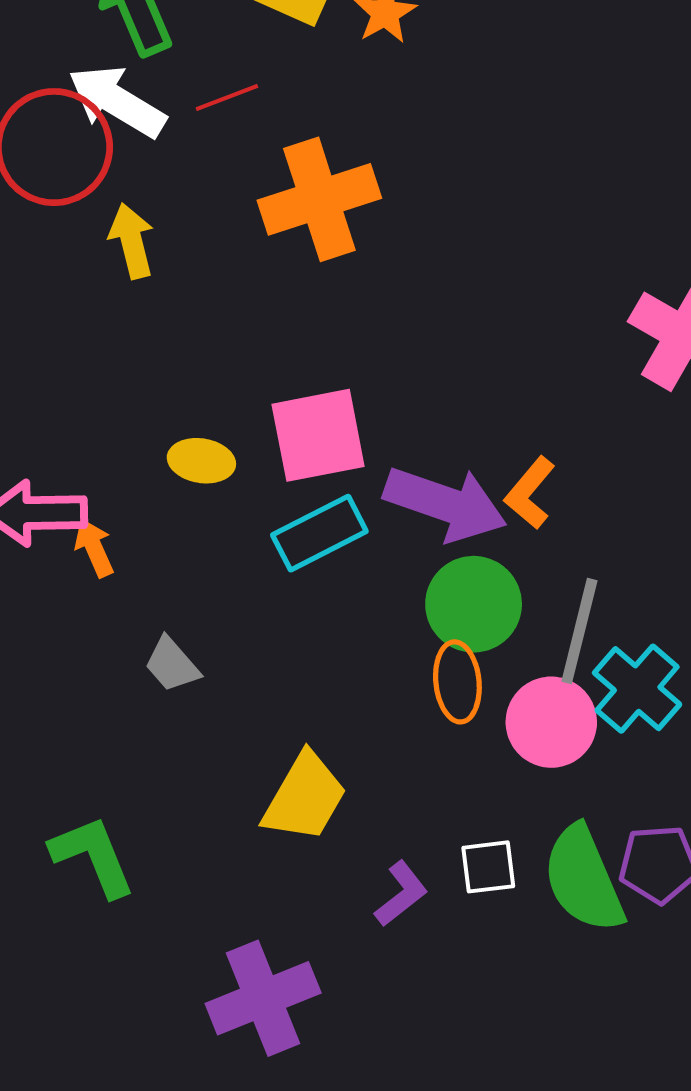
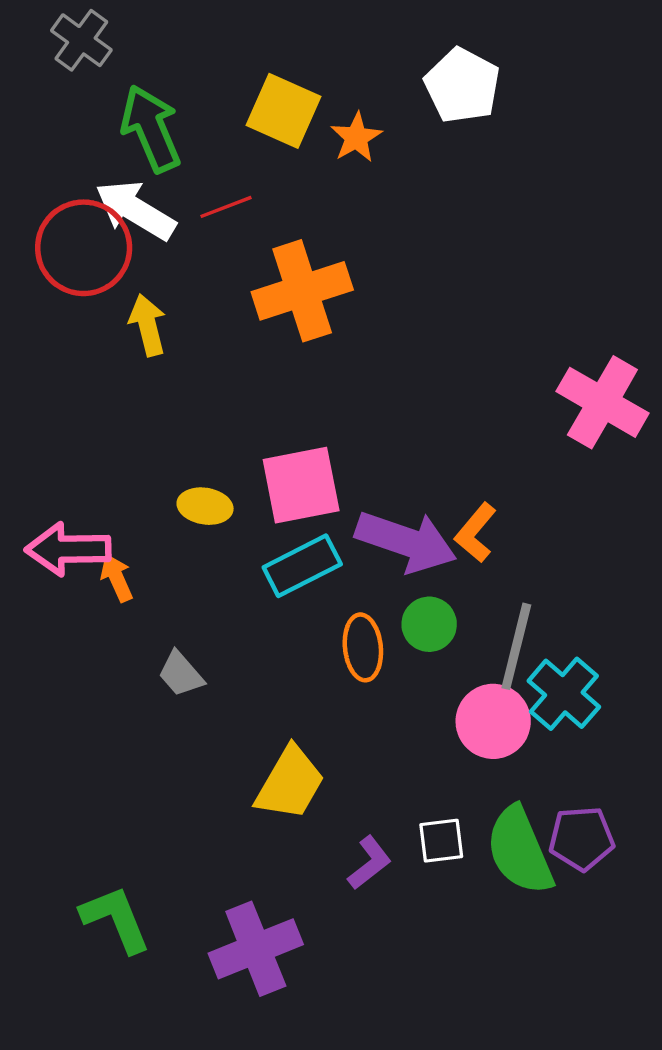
green circle: (474, 604) -> (429, 624), size x0.7
orange ellipse: (457, 682) -> (363, 647), moved
green L-shape: (93, 856) -> (116, 919), moved

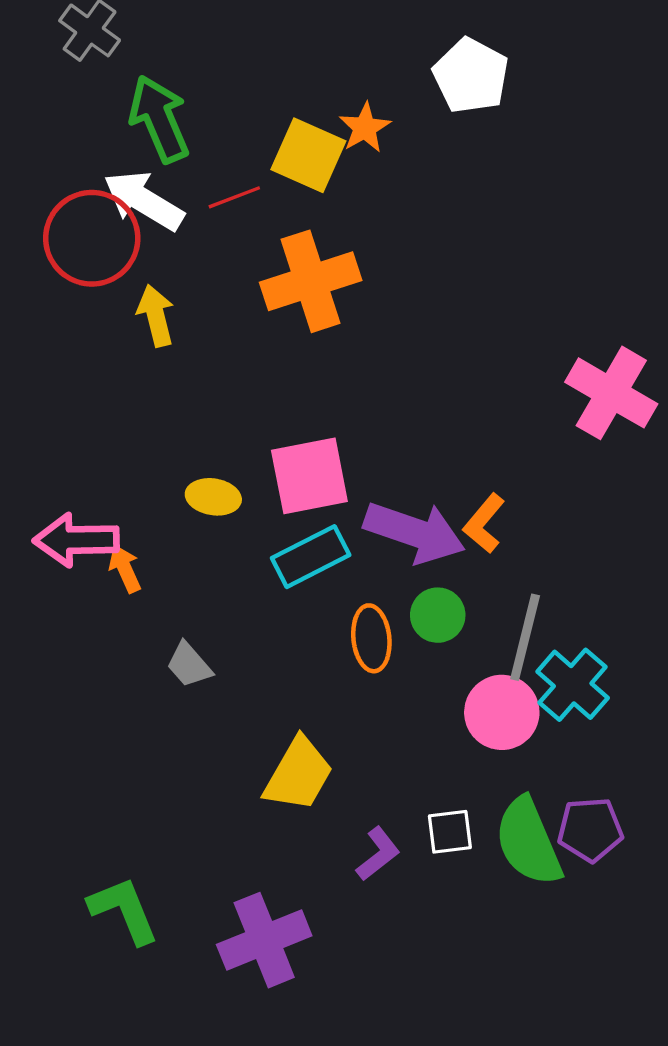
yellow square: (283, 111) -> (308, 155), moved

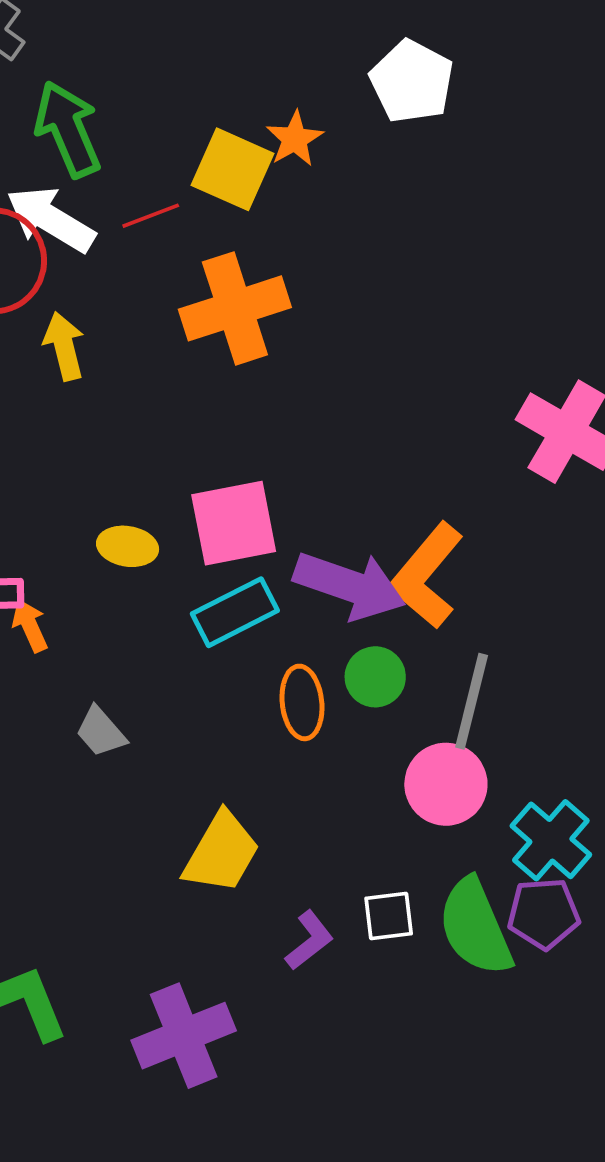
orange L-shape: (484, 523) -> (426, 576), size x1.6
cyan cross: (573, 685) -> (551, 840), moved

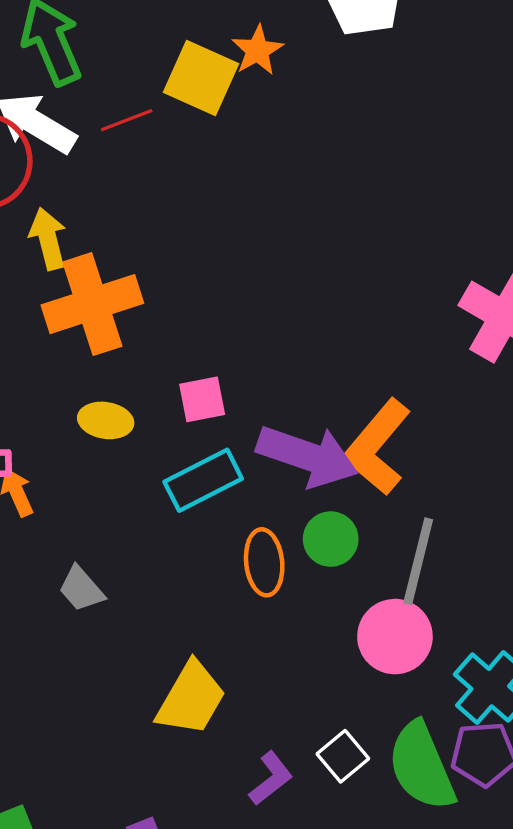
orange cross: (235, 308) -> (92, 304), moved
pink square: (234, 523) -> (202, 399), size x0.6
white square: (389, 916) -> (343, 756), turned -33

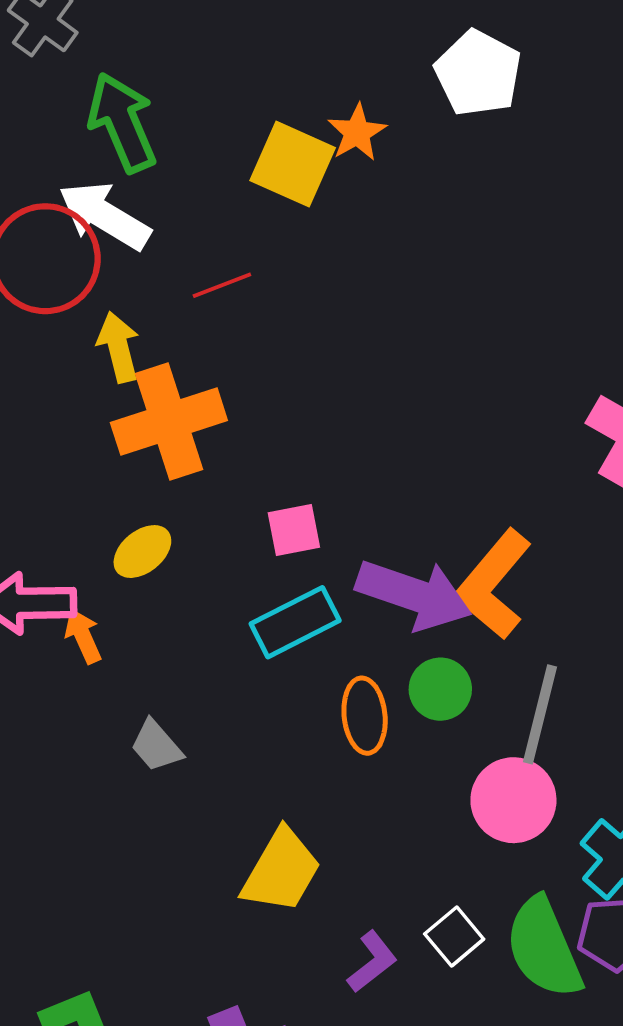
red line: (127, 120) -> (222, 285), moved
yellow ellipse: (106, 420) -> (142, 552), moved, turned -48

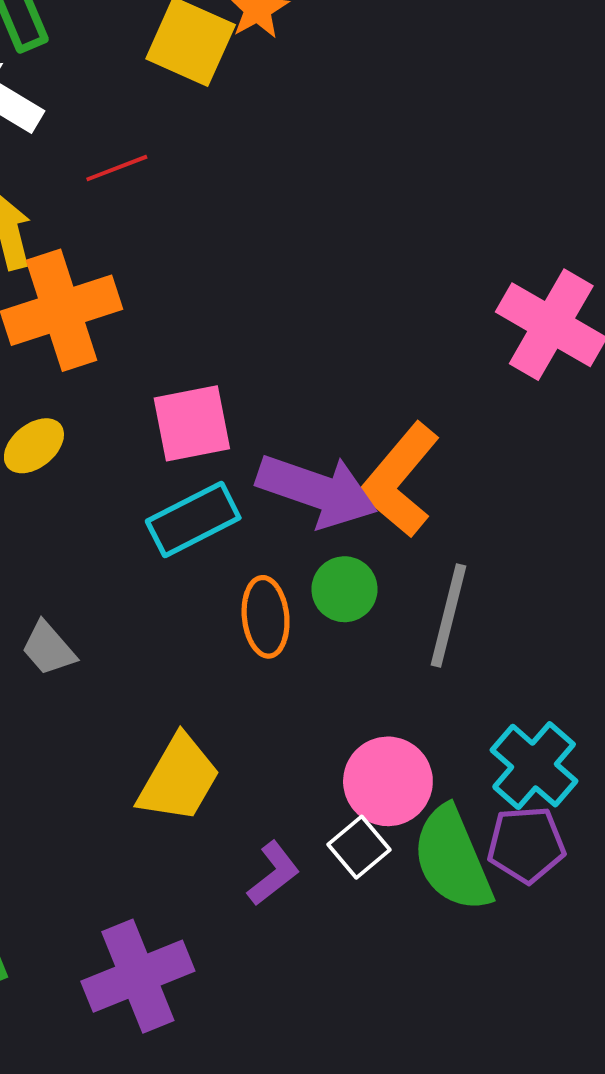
pink square: (294, 530) -> (192, 423), size x1.4
pink circle: (513, 800) -> (388, 781), moved

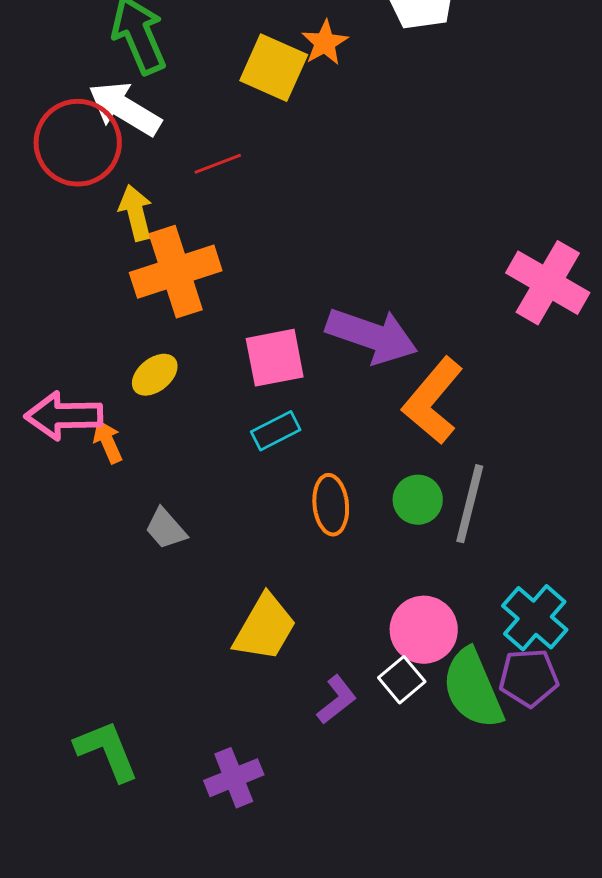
purple arrow: (317, 491) -> (372, 336), moved
cyan rectangle: (193, 519) -> (276, 431), size x0.7
green circle: (345, 589) -> (418, 500), moved
purple cross: (138, 976) -> (234, 778), size x0.7

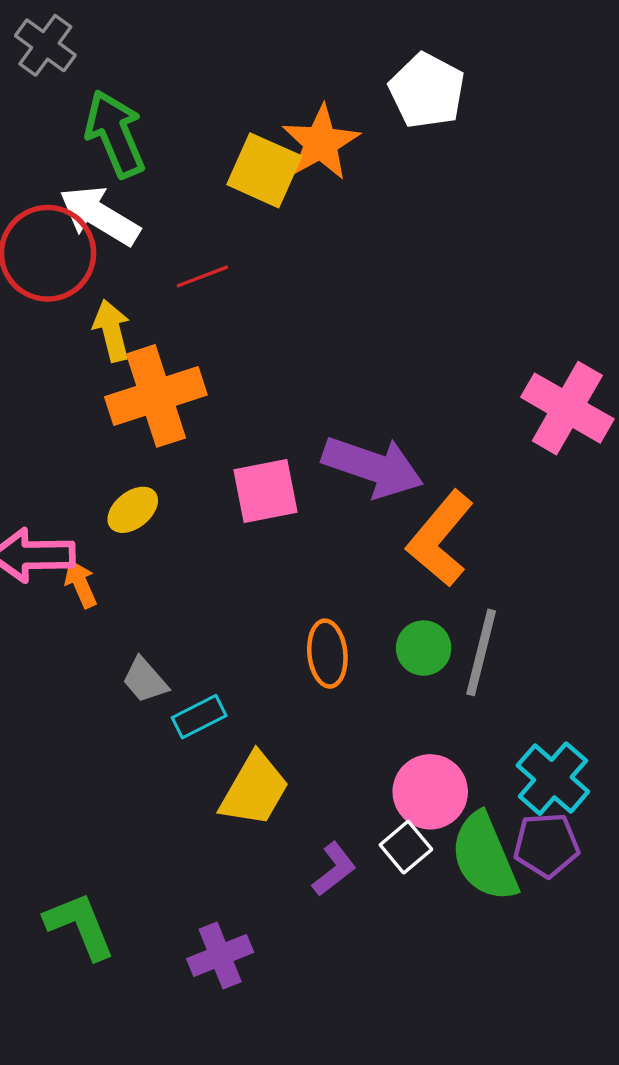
orange star: (325, 43) -> (321, 143), size x1.5
cyan rectangle: (276, 431) -> (199, 717), moved

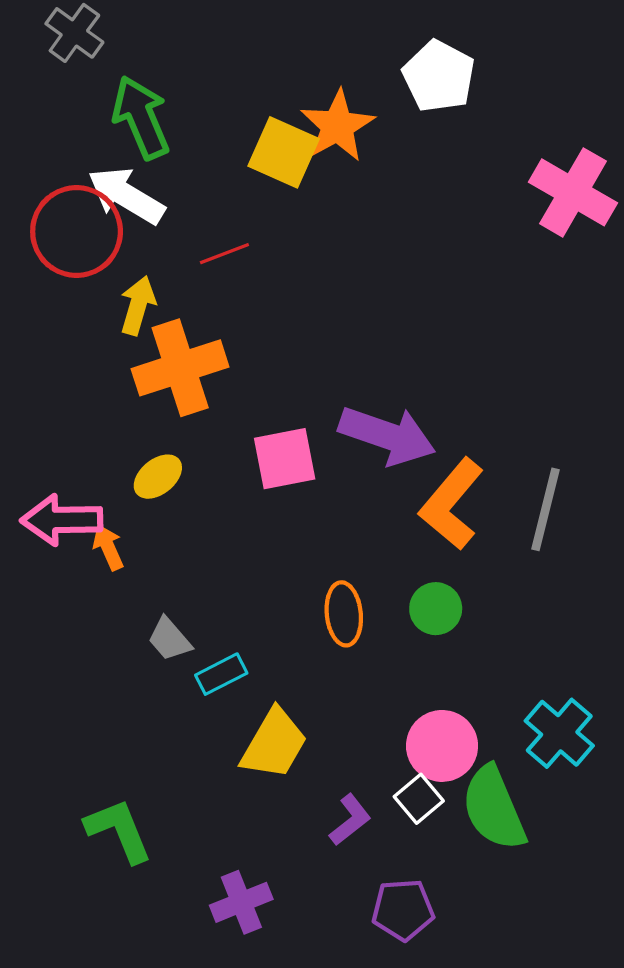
yellow arrow: (112, 331) -> (138, 305), turned 30
pink cross: (567, 408) -> (573, 192), moved
gray line: (481, 652) -> (546, 509), moved
purple pentagon: (546, 845) -> (403, 910), moved
green L-shape: (80, 926) -> (119, 830), moved

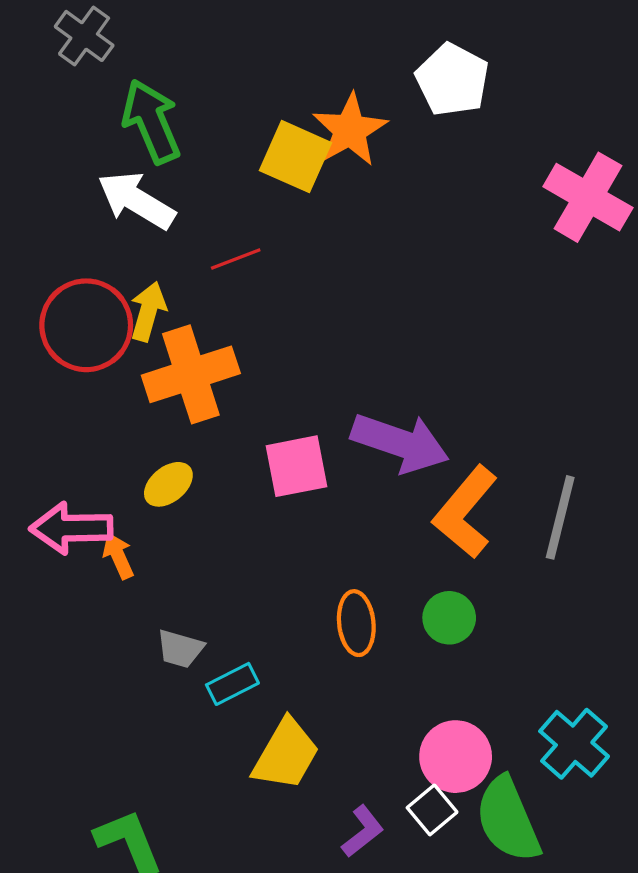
red circle: (77, 232) -> (86, 325), moved
gray trapezoid: (169, 639) -> (180, 649), turned -33

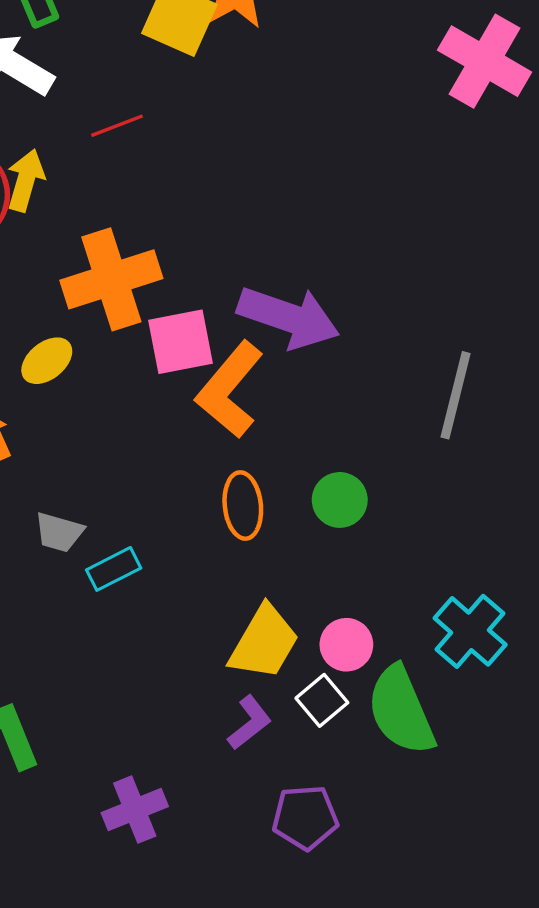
orange cross: (191, 374) -> (111, 279), moved
orange L-shape: (465, 512) -> (229, 390), moved
yellow trapezoid: (286, 754) -> (264, 642), moved
pink circle: (456, 757) -> (346, 645), size x0.7

